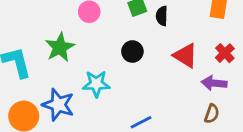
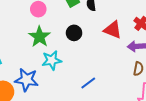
green star: (60, 47) -> (39, 37), moved

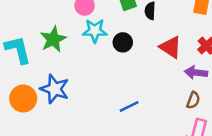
green star: (39, 37) -> (53, 39), moved
cyan star: (52, 60) -> (95, 31), moved

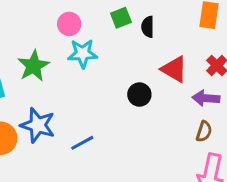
black circle: (123, 42) -> (139, 95), moved
blue line: (129, 107) -> (82, 143), moved

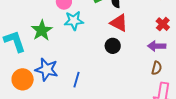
red triangle: (174, 69) -> (119, 23), moved
blue line: (82, 143) -> (77, 80), turned -42

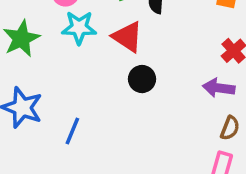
red triangle: (119, 23) -> (127, 37), moved
brown semicircle: (157, 68) -> (230, 128), moved

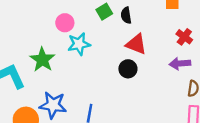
red triangle: (127, 37) -> (136, 44), moved

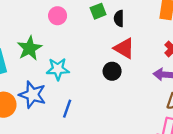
cyan star: (79, 44) -> (58, 69), moved

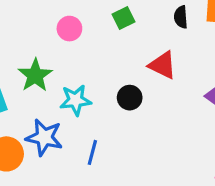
black semicircle: (119, 18) -> (181, 17), moved
black circle: (112, 71) -> (130, 98), moved

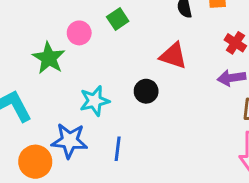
green square: (123, 18) -> (118, 19), moved
green star: (35, 75) -> (49, 58), moved

